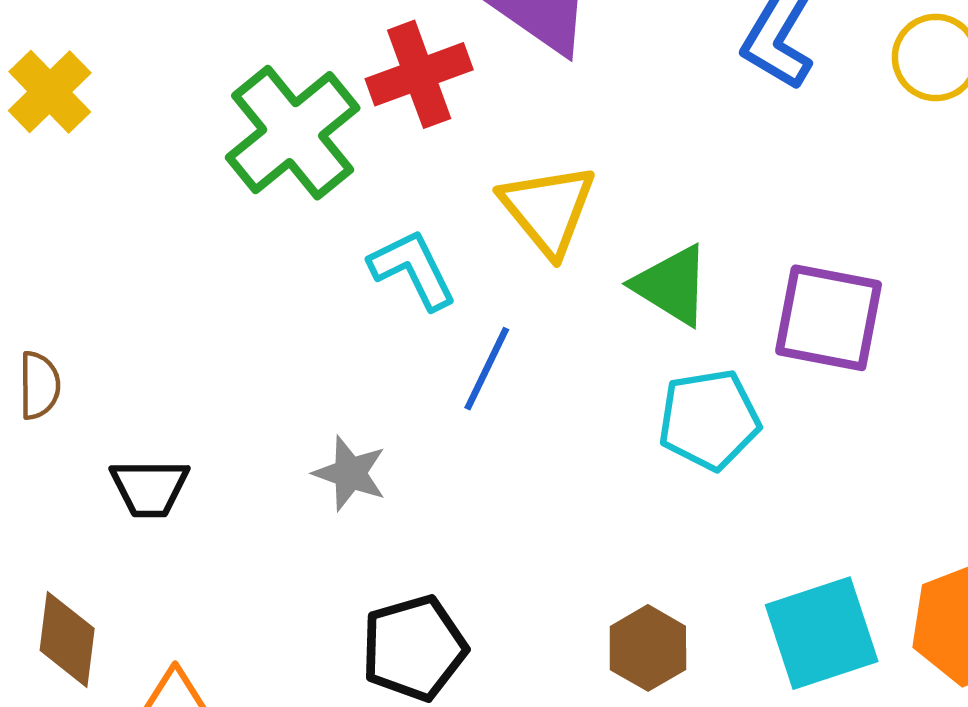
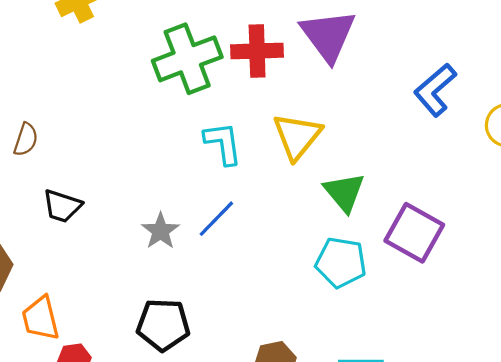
blue line: (487, 369) -> (216, 219), moved

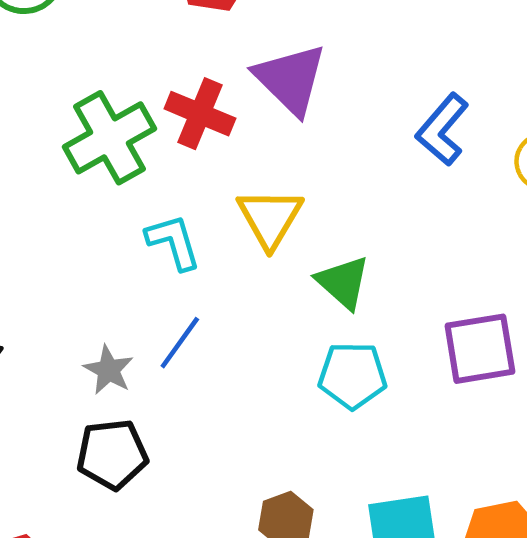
red cross: (257, 51) -> (200, 114), turned 33
purple square: (414, 233) -> (480, 349), moved, turned -30
black pentagon: (163, 325) -> (112, 454), moved

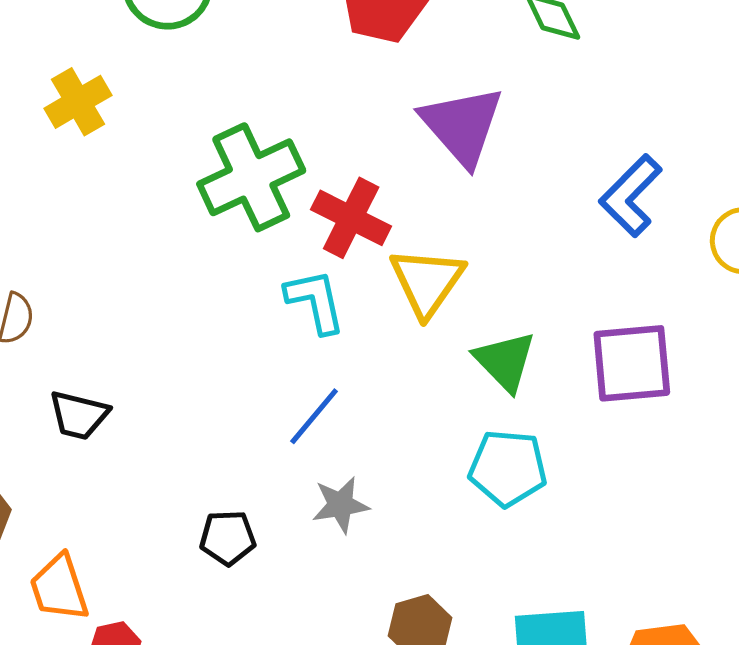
red cross: (200, 114) -> (351, 218), moved
purple square: (480, 349) -> (632, 363), moved
gray star: (109, 370) -> (341, 505), moved, turned 30
black pentagon: (112, 454) -> (228, 538), size x0.7

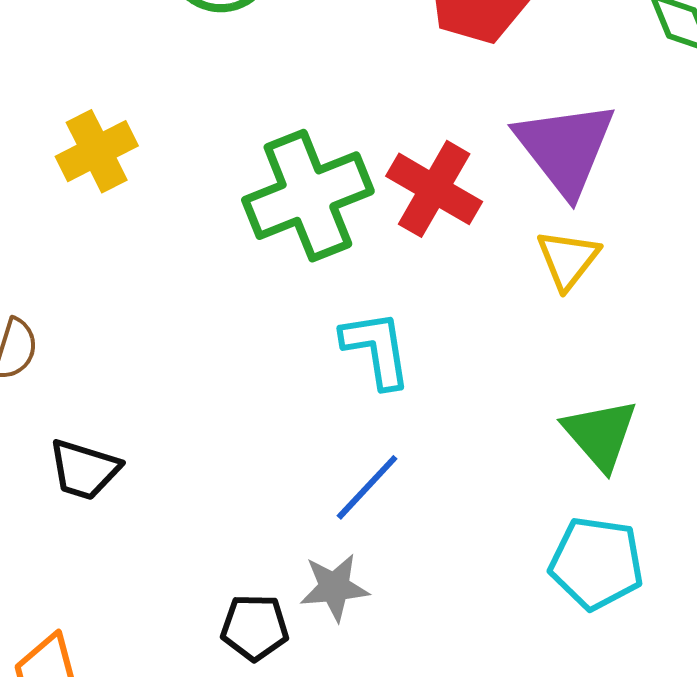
yellow cross: (78, 102) -> (97, 151), moved
red cross: (351, 218) -> (434, 189), moved
yellow triangle: (427, 282) -> (568, 259), moved, size x0.7
gray star: (341, 505) -> (334, 587), moved

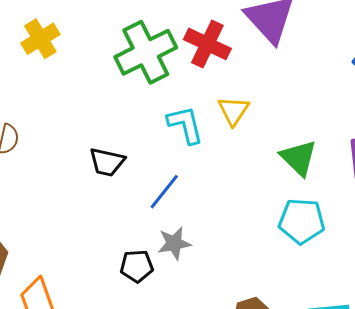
yellow triangle: (568, 259) -> (233, 111), moved
black trapezoid: (84, 470) -> (107, 162), moved
blue line: (367, 487) -> (164, 192), moved

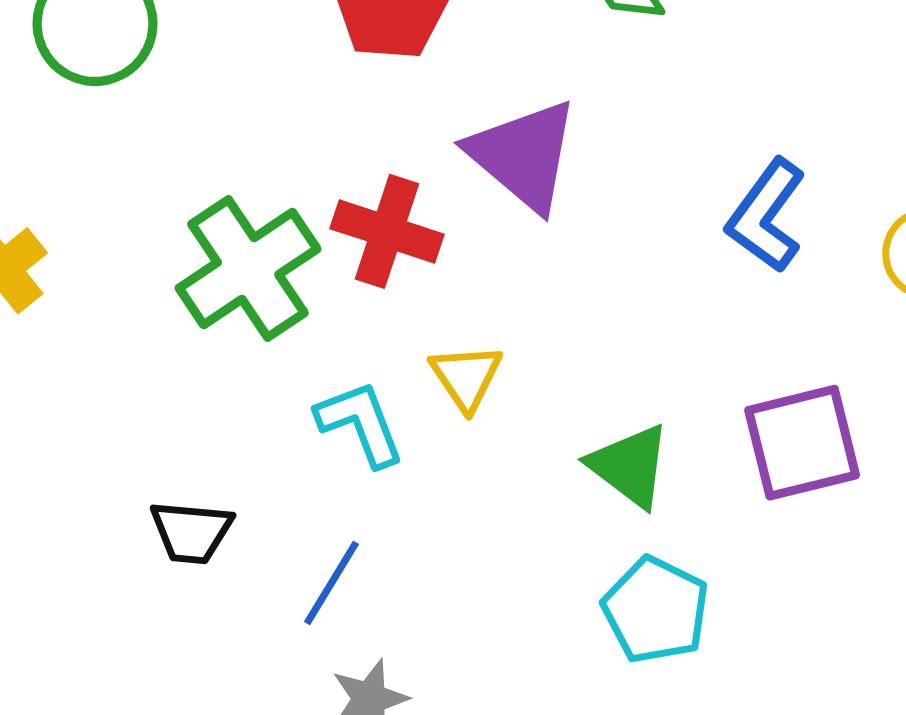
cyan pentagon: (302, 221) -> (656, 610), turned 30

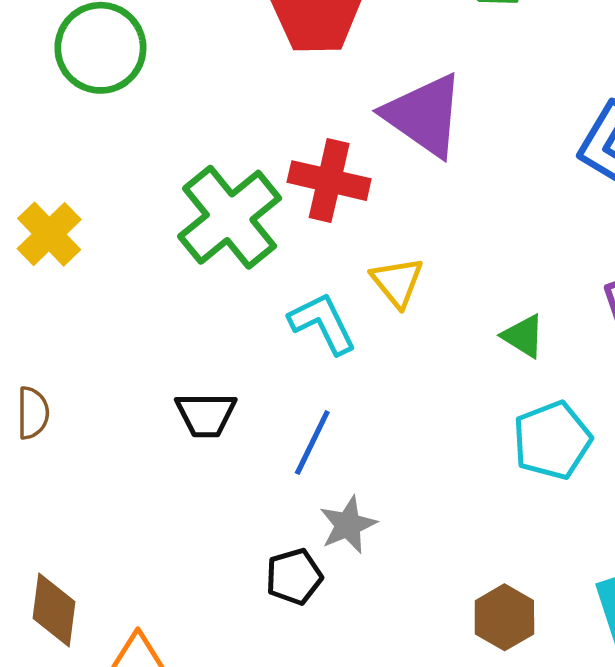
green triangle: (630, 466) -> (523, 336), size x0.7
cyan pentagon: (656, 610) -> (552, 440), turned 30

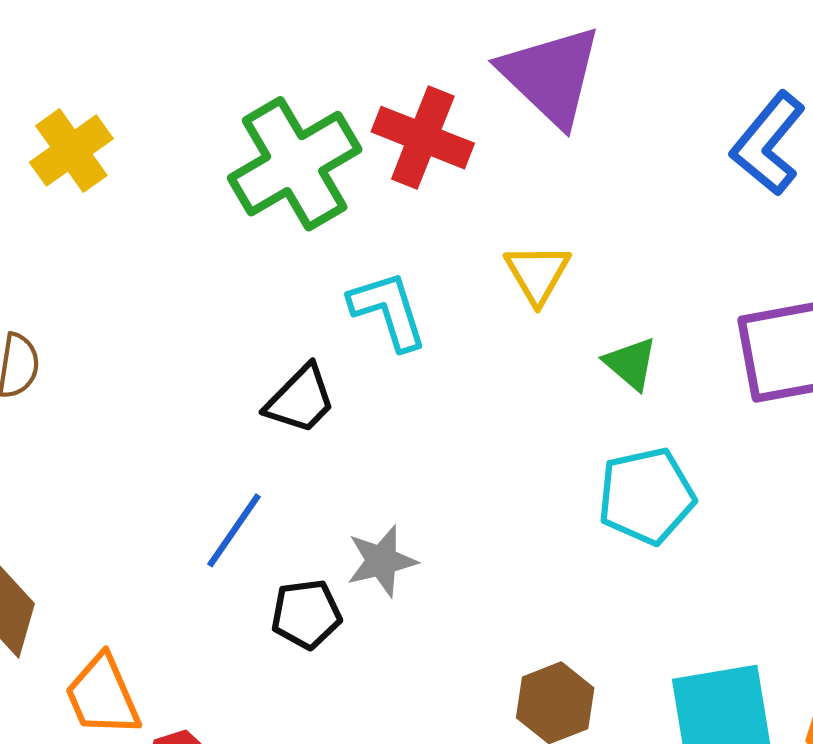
yellow triangle: (397, 282) -> (537, 274), moved
black trapezoid: (206, 415) -> (300, 399), moved, turned -54
blue line: (312, 442) -> (234, 530), moved

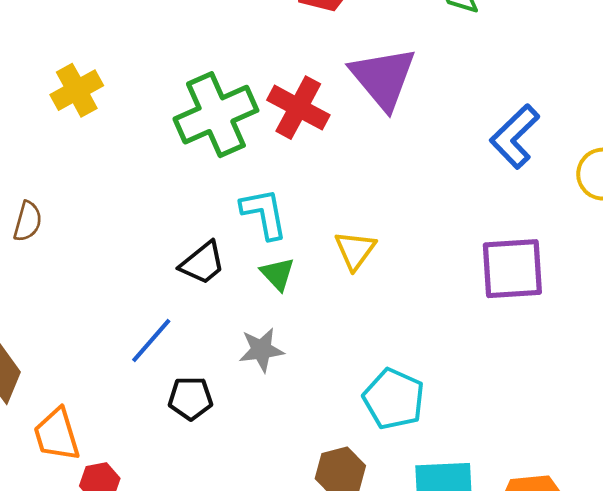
yellow triangle: (537, 274) -> (355, 250), moved
green triangle: (631, 363) -> (278, 274), moved
cyan pentagon: (646, 496) -> (394, 399), moved, turned 30
gray star: (382, 561) -> (261, 350), moved

